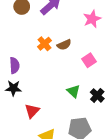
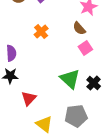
brown semicircle: (64, 45) -> (79, 28), moved, turned 72
green triangle: (73, 91) -> (70, 79), size x1.5

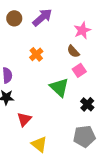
green triangle: (70, 79) -> (59, 87), moved
gray pentagon: (76, 116) -> (84, 136), moved

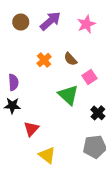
pink star: (82, 30) -> (86, 24), moved
brown semicircle: (73, 51) -> (70, 59), moved

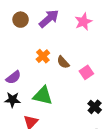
brown semicircle: (70, 59) -> (63, 62), moved
purple semicircle: (13, 82) -> (13, 77), turned 56
green triangle: (68, 95) -> (43, 96), moved, turned -30

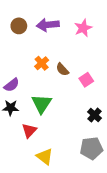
purple arrow: (49, 19) -> (48, 25), turned -145
green triangle: (43, 96) -> (42, 104), turned 50

